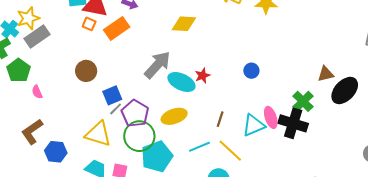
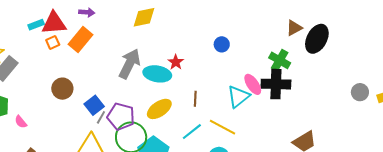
orange square: (89, 24) -> (53, 42), turned -32
brown line: (220, 119) -> (195, 99), moved

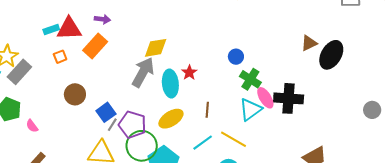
yellow diamond: (144, 17) -> (156, 48), moved
orange square: (53, 42) -> (60, 57), moved
green cross: (280, 60) -> (250, 79), moved
cyan ellipse: (157, 74) -> (170, 84), turned 72

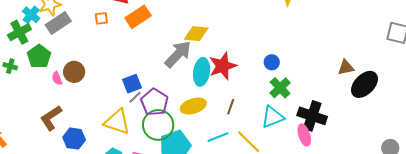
red star: (189, 73) -> (223, 66), size x1.8
brown circle: (75, 94) -> (74, 72), moved
pink ellipse: (265, 98) -> (304, 135), moved

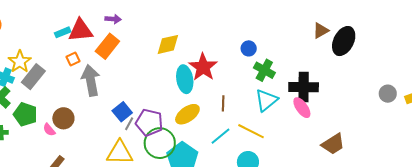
gray arrow: (178, 54) -> (91, 80), moved, turned -36

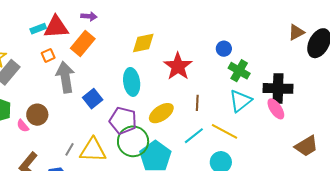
cyan ellipse: (185, 79) -> (132, 82), moved
blue square: (122, 112) -> (93, 99), moved
gray line: (129, 124) -> (70, 149), moved

